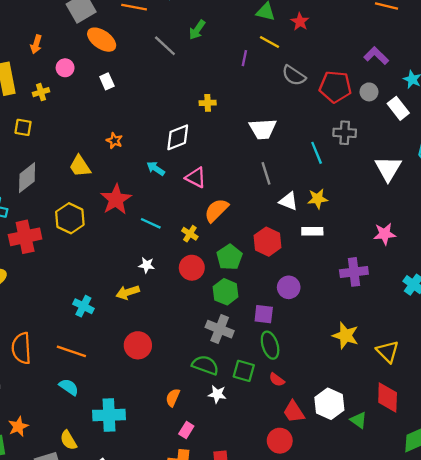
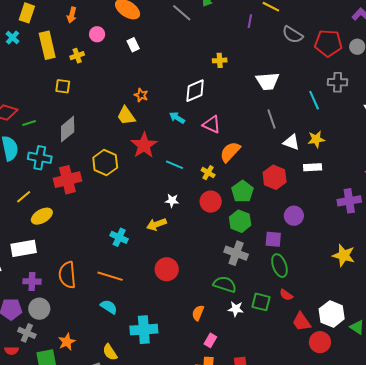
yellow trapezoid: (80, 166) -> (126, 116), moved
green square: (244, 371) -> (261, 302), moved
red circle: (280, 441) -> (320, 342), moved

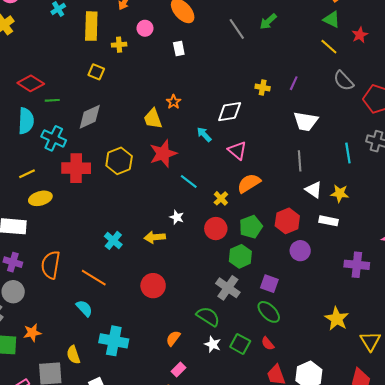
purple line: (250, 21) -> (294, 83), moved
purple circle: (294, 216) -> (300, 251), moved
green ellipse: (279, 266) -> (269, 312), turned -40

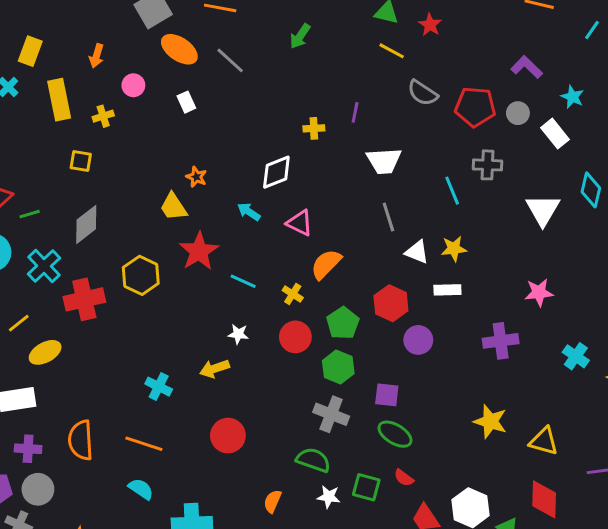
gray line: (237, 29) -> (230, 60), moved
cyan cross: (54, 138) -> (44, 266), turned 35
yellow triangle: (370, 341) -> (544, 441), turned -30

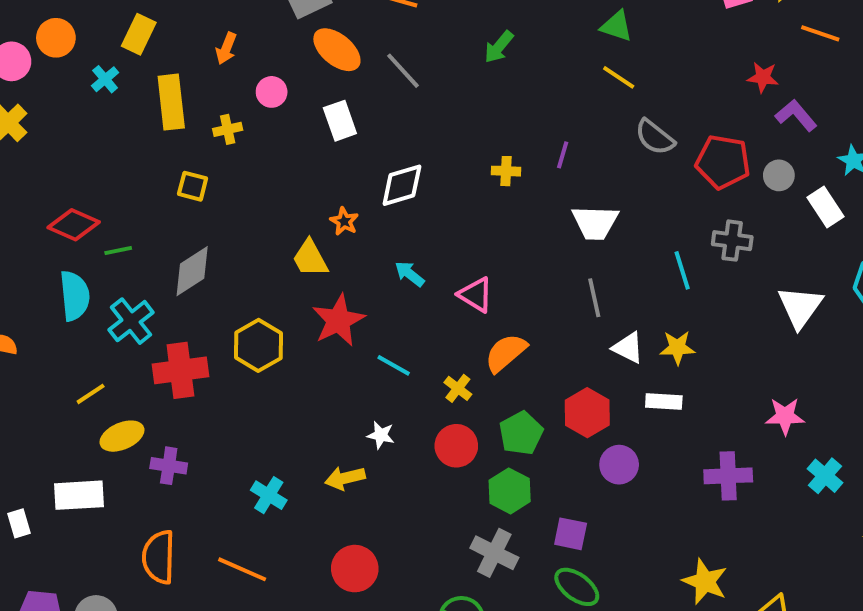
red star: (430, 25) -> (763, 77), moved, turned -30
white rectangle: (186, 102) -> (340, 121), size x1.4
white diamond: (276, 172) -> (402, 185), moved
cyan cross: (576, 356) -> (825, 476), moved
purple cross: (28, 449) -> (169, 466), moved

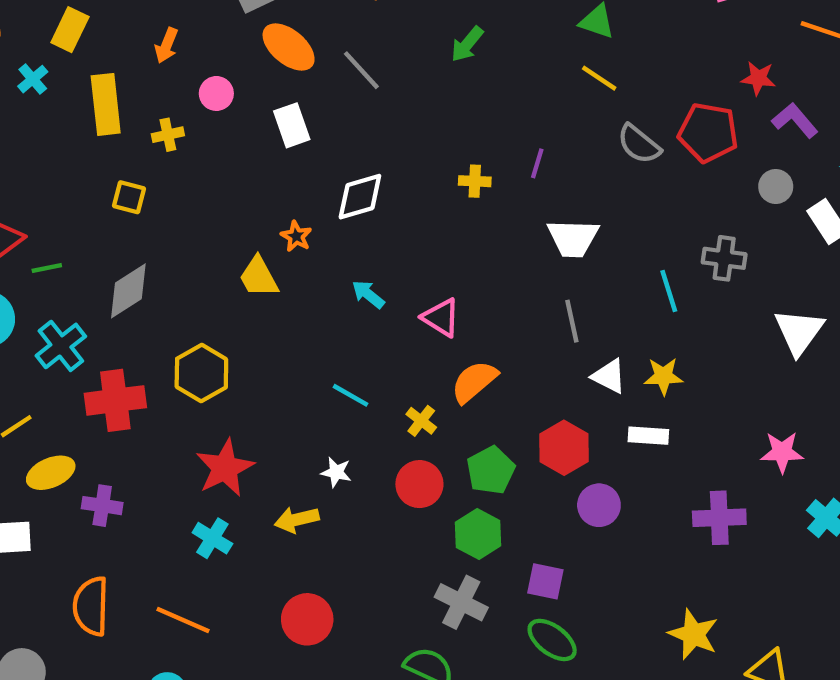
red pentagon: (723, 162) -> (708, 133), moved
red star: (338, 320) -> (225, 468), moved

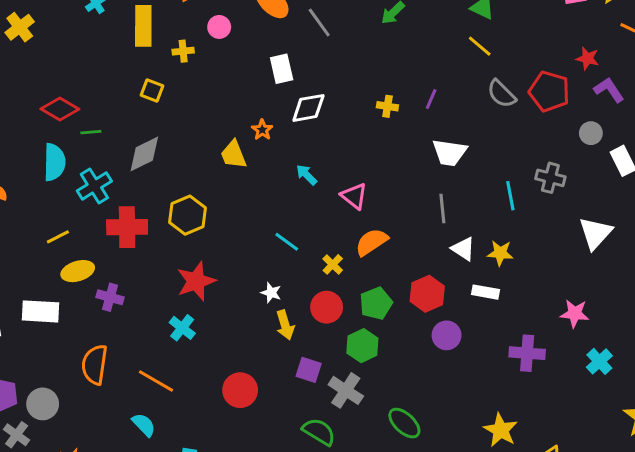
white rectangle: (292, 125) -> (282, 69), moved
yellow arrow: (297, 520) -> (285, 325), moved, turned -100
purple square: (545, 581) -> (309, 370), moved

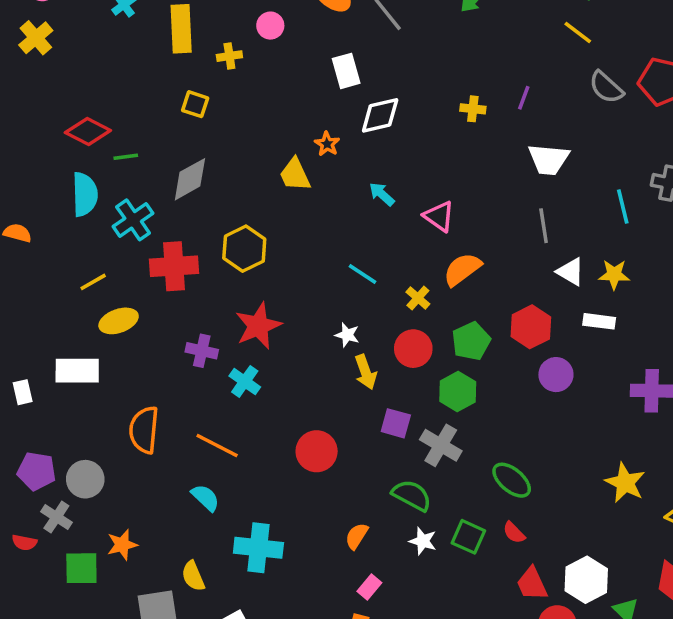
purple cross: (110, 297) -> (202, 351), moved

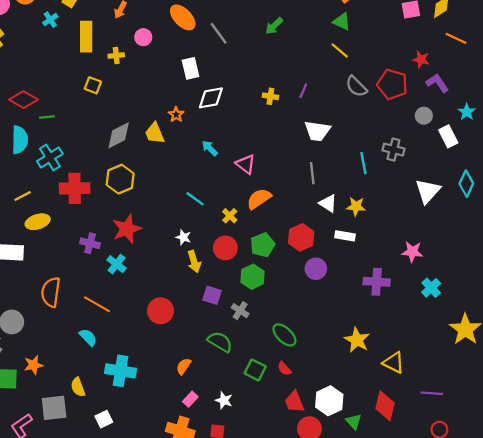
gray diamond: (190, 179) -> (119, 135), moved
gray cross: (441, 445) -> (240, 311), size x0.7
white star: (423, 541) -> (224, 400), moved

